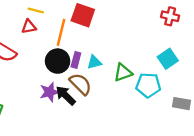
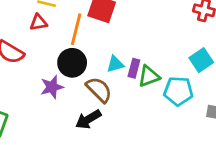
purple rectangle: (76, 60) -> (134, 68), moved
purple star: (50, 92) -> (52, 87), moved
black arrow: (66, 96) -> (88, 119), moved, turned -75

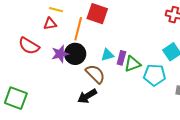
purple star: (52, 87) -> (60, 54), moved

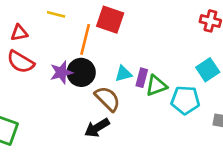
red triangle: (50, 24) -> (19, 33), moved

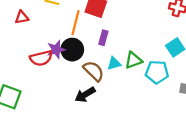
red semicircle: (21, 62) -> (41, 58), moved, turned -45
cyan triangle: (123, 74) -> (114, 64), moved
purple rectangle: (142, 78) -> (103, 38), moved

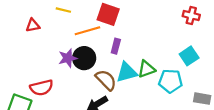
orange line: (75, 23) -> (87, 31), turned 60
red semicircle: (41, 58) -> (42, 88), moved
cyan triangle: (114, 64) -> (127, 72), size x1.5

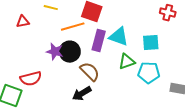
purple rectangle: (116, 46) -> (99, 41), size x1.5
cyan square: (189, 56) -> (151, 43), moved, turned 30
purple star: (68, 58) -> (55, 52), turned 30
cyan triangle: (127, 72) -> (119, 37), moved, turned 35

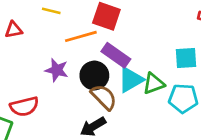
cyan triangle: (119, 37) -> (131, 80), moved, turned -50
purple rectangle: (99, 41) -> (116, 55), turned -70
black circle: (70, 52) -> (94, 75), moved

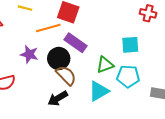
cyan triangle: (131, 80) -> (99, 91), moved

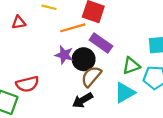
purple star: (29, 54) -> (64, 55), moved
brown semicircle: (66, 75) -> (91, 77), turned -95

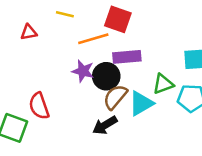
purple rectangle: (101, 43) -> (127, 57), turned -40
red semicircle: (27, 84) -> (39, 106), turned 85
cyan triangle: (125, 93) -> (141, 103), moved

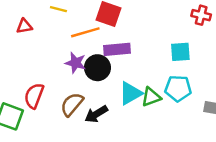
green triangle: (163, 84) -> (151, 97), moved
brown semicircle: (115, 97) -> (72, 104), moved
red semicircle: (39, 106) -> (34, 96), turned 40

